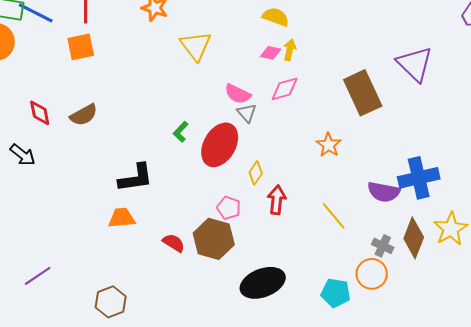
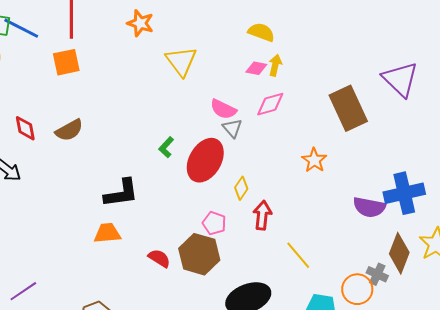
yellow line: (334, 216) -> (298, 255), moved
gray cross: (383, 246) -> (377, 274), moved

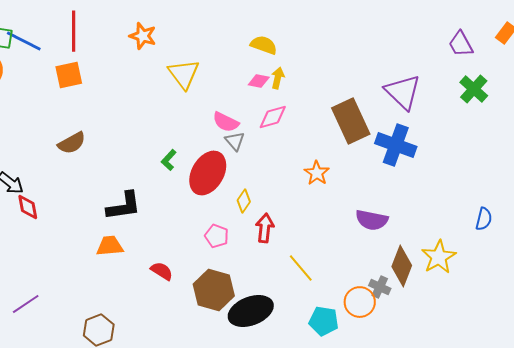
red diamond: (25, 128) -> (28, 207), moved
blue cross: (404, 193) -> (396, 145), moved, turned 33
brown hexagon: (199, 254) -> (214, 290), moved

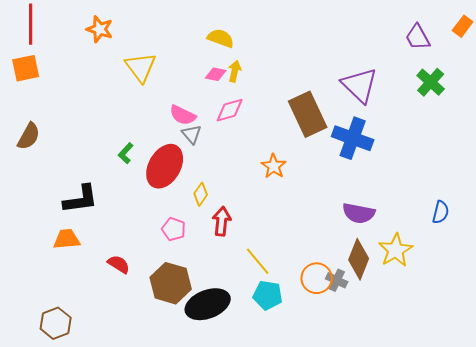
brown semicircle: (72, 143) -> (29, 136), turned -32
purple semicircle: (372, 220) -> (359, 213), moved
orange circle: (360, 302) -> (317, 278), moved
cyan pentagon: (324, 321) -> (268, 295), moved

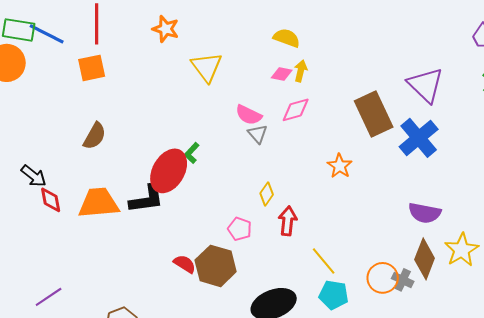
blue cross: (353, 138) -> (419, 138), turned 30
red ellipse: (165, 166) -> (169, 171), moved
orange trapezoid: (67, 239) -> (99, 203), moved, size x1.5
brown hexagon: (171, 283) -> (216, 266), moved

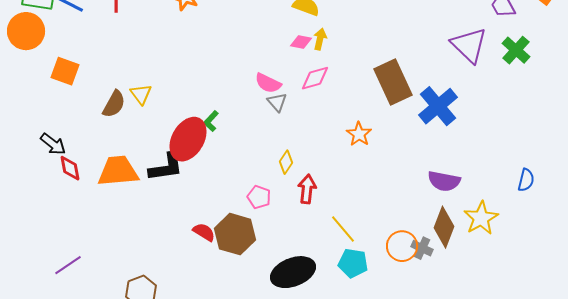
yellow triangle: (207, 67) -> (141, 94), moved, size x0.7
orange square: (92, 68) -> (65, 71), moved, turned 32
purple triangle: (426, 85) -> (469, 45), moved

